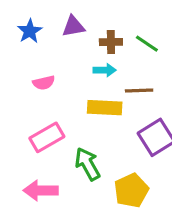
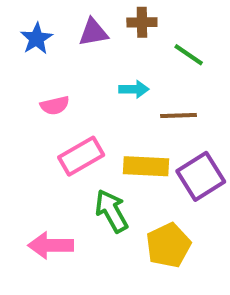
brown cross: (111, 42) -> (142, 22), moved
yellow rectangle: (105, 108) -> (146, 166), moved
pink rectangle: (47, 137) -> (81, 156), moved

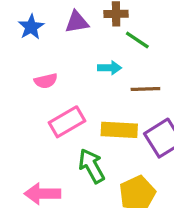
green line: (189, 55) -> (137, 40), moved

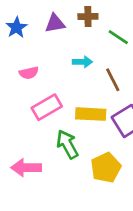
green line: (137, 40) -> (118, 37), moved
brown line: (145, 89) -> (113, 80), turned 65

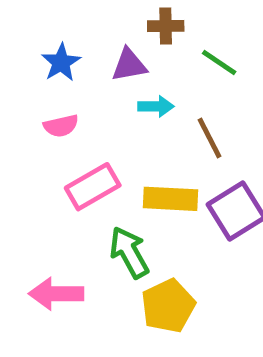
purple triangle: (55, 23) -> (129, 65), moved
blue star: (16, 27) -> (61, 63), moved
yellow pentagon: (106, 168) -> (168, 306), moved

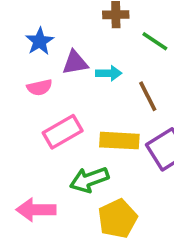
purple triangle: (129, 65) -> (75, 63), moved
green arrow: (129, 252) -> (89, 180), turned -81

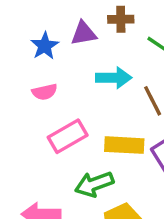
purple triangle: (75, 63) -> (84, 33), moved
cyan arrow: (109, 73) -> (114, 78), size x1.4

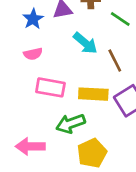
cyan arrow: (114, 78) -> (85, 43), turned 40
pink rectangle: (68, 136) -> (50, 87), turned 40

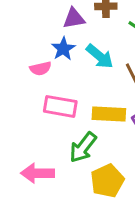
blue star: (33, 19) -> (63, 49), moved
green arrow: (71, 124) -> (83, 147), turned -32

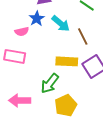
pink rectangle: (60, 106) -> (15, 56), moved

